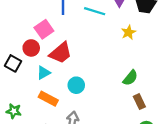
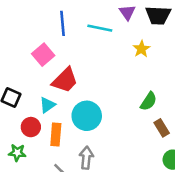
red circle: (31, 48) -> (31, 127), moved
cyan circle: (76, 85) -> (87, 116), size x1.5
orange rectangle: (48, 99) -> (56, 134), turned 72

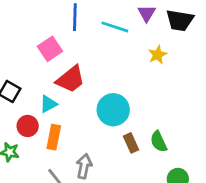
green semicircle: (149, 101) -> (159, 142), moved, turned 114
cyan circle: (87, 116) -> (113, 110), moved
brown rectangle: (162, 128) -> (131, 143), moved

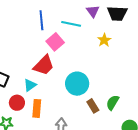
pink square: (50, 49) -> (55, 42), moved
green semicircle: (159, 142) -> (113, 103), turned 63

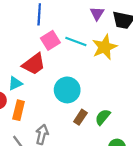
cyan line: (71, 24) -> (76, 41), moved
yellow star: (104, 40) -> (105, 47), size x1.6
brown rectangle: (93, 106) -> (80, 117), turned 56

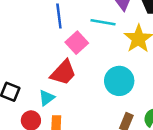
cyan line: (76, 41) -> (103, 22), moved
cyan circle: (67, 90) -> (119, 81), moved

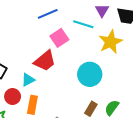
blue line: (59, 16) -> (48, 14), turned 66

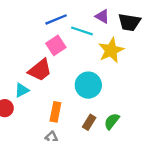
purple triangle: (102, 11) -> (102, 16), turned -32
blue line: (48, 14) -> (56, 19), moved
orange rectangle: (32, 105) -> (55, 112), moved

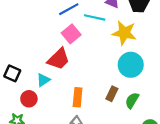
yellow star: (111, 50) -> (124, 33), turned -30
cyan circle: (88, 85) -> (131, 65), moved
brown rectangle: (89, 122) -> (112, 94), moved

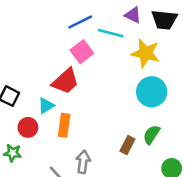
brown rectangle: (112, 94) -> (127, 145), moved
orange rectangle: (78, 97) -> (64, 125), moved

